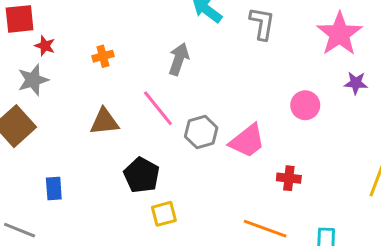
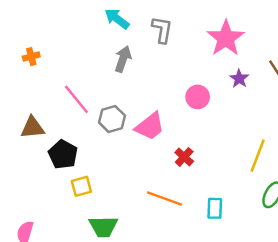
gray arrow: (179, 59) -> (123, 59), moved
purple star: (356, 83) -> (239, 79), turned 30
brown triangle: (104, 122) -> (32, 128), moved
red cross: (289, 178) -> (184, 157), turned 36

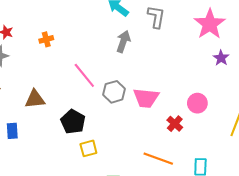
pink circle: (198, 97) -> (197, 103), moved
pink trapezoid: (150, 126) -> (146, 98), turned 44
brown triangle: (32, 128) -> (35, 99), moved

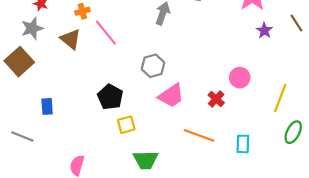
pink line: (84, 75) -> (106, 33), moved
pink trapezoid: (146, 98) -> (171, 96), moved, turned -40
brown triangle: (35, 99) -> (71, 39), moved, turned 45

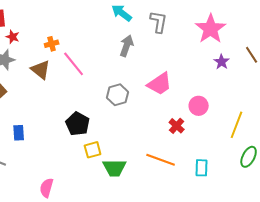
pink trapezoid: (171, 96) -> (160, 84), moved
green trapezoid: (146, 160) -> (115, 168), moved

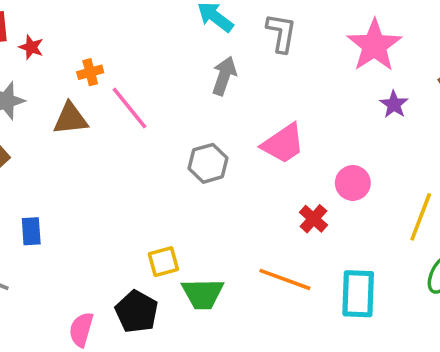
red star: (13, 37) -> (31, 47), moved
brown triangle: (41, 70) -> (70, 119), turned -45
black pentagon: (78, 124) -> (137, 312), moved
cyan rectangle: (202, 168) -> (358, 294), size x1.5

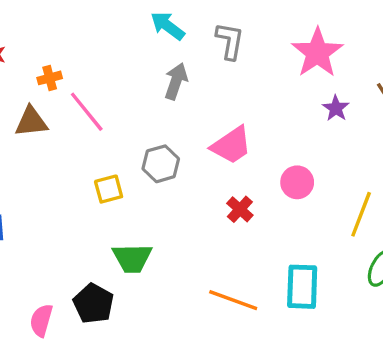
red cross: (313, 219) -> (240, 209), moved
yellow square: (163, 262) -> (109, 189), moved
orange line: (285, 279) -> (233, 300), moved
green trapezoid: (203, 294) -> (132, 258), moved

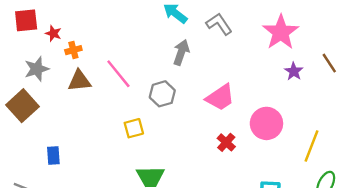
gray L-shape: (230, 41) -> (219, 24), turned -44
orange cross: (50, 78) -> (73, 50), moved
gray hexagon: (161, 164) -> (162, 94), moved
pink circle: (297, 182) -> (266, 123), size x1.4

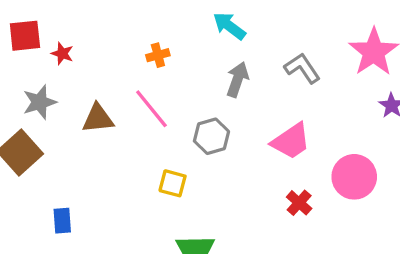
gray L-shape: (219, 24) -> (302, 68), moved
orange cross: (73, 50) -> (158, 55), moved
yellow square: (134, 128) -> (173, 183), turned 30

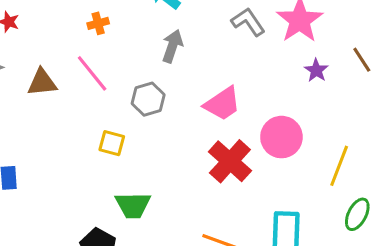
gray L-shape: (302, 68) -> (248, 22), moved
red cross: (299, 203) -> (230, 161), size x1.8

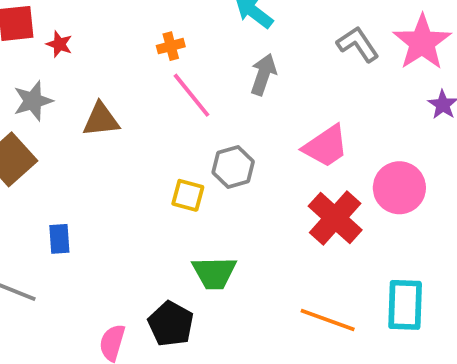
pink line: (92, 73) -> (192, 95), moved
gray hexagon: (148, 99) -> (233, 167), moved

